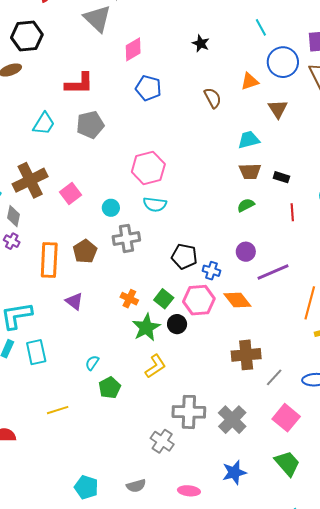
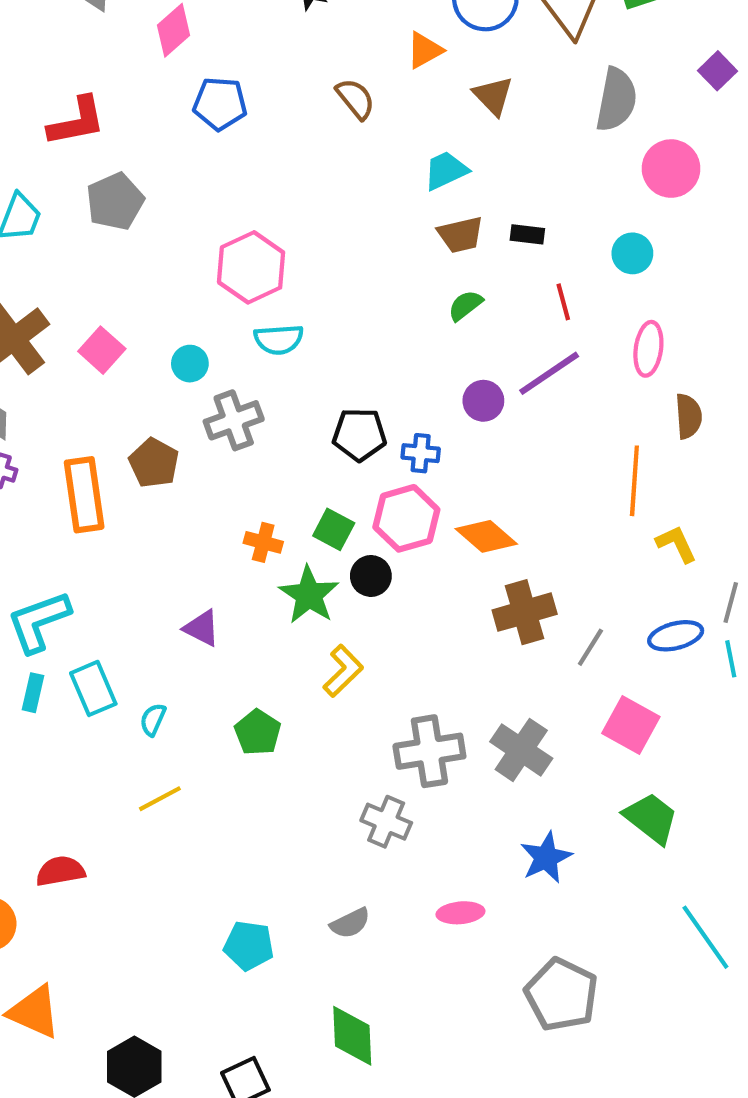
purple line: (273, 272) -> (549, 373), moved
orange diamond: (237, 300) -> (486, 536), moved
purple triangle: (74, 301) -> (202, 628), moved
cyan semicircle: (92, 363) -> (153, 720), moved

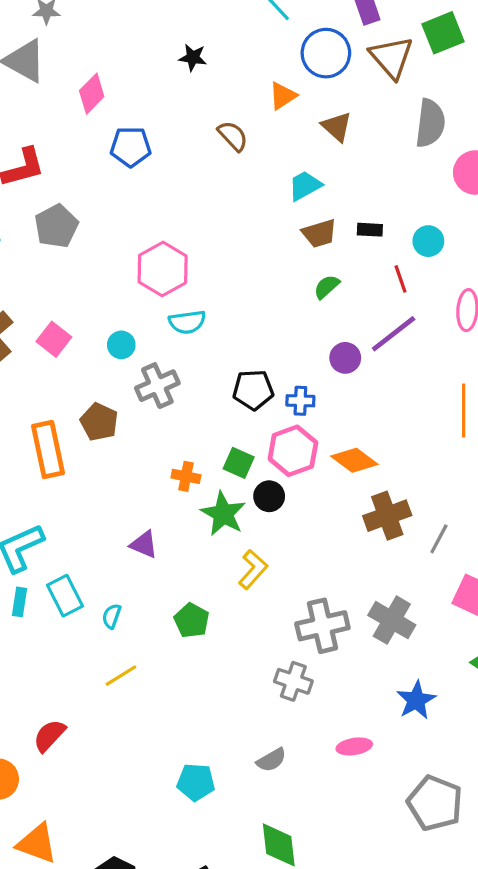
cyan circle: (632, 253) -> (428, 241), moved
red semicircle: (60, 871) -> (49, 736), turned -33

